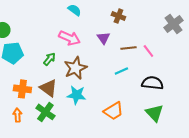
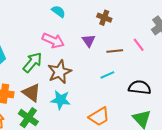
pink line: (148, 51) -> (139, 45), moved
green arrow: (49, 59) -> (32, 62), size x1.5

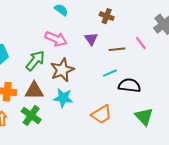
black semicircle: (140, 87) -> (129, 85), moved
brown triangle: (31, 93) -> (34, 91), turned -36

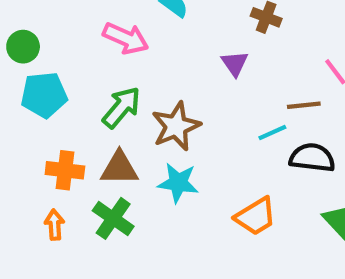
pink arrow: (56, 39) -> (126, 38), moved
brown line: (117, 49) -> (304, 105), moved

